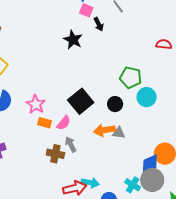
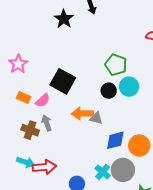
black square: (81, 101) -> (63, 81), turned -30
pink star: (36, 104) -> (18, 64), moved
black circle: (115, 104) -> (109, 91), moved
blue diamond: (150, 164) -> (115, 140), moved
cyan arrow: (90, 183) -> (26, 162), moved

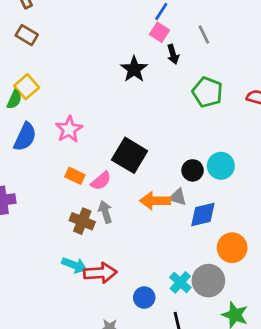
green pentagon: (116, 65) -> (207, 92), moved
gray triangle: (96, 118) -> (178, 197), moved
blue diamond: (115, 140) -> (203, 215), moved

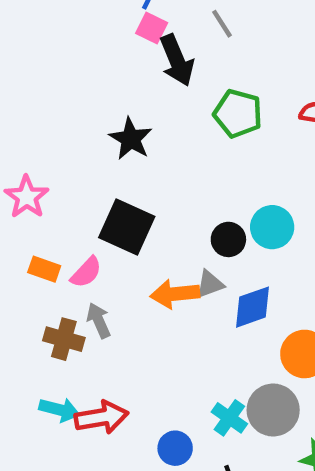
black arrow: (173, 54) -> (177, 60), size x1.6
black star: (134, 69) -> (131, 139), moved
gray triangle: (178, 197) -> (210, 284), turned -30

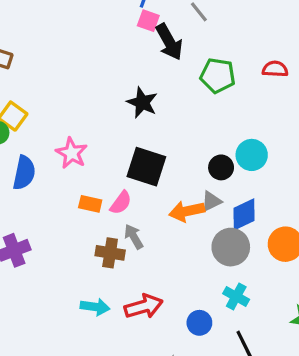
cyan arrow: (59, 410) -> (95, 307), moved
gray circle: (273, 410) -> (231, 247), moved

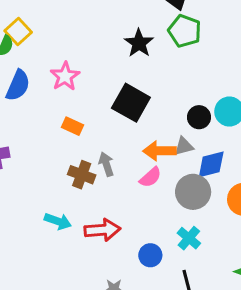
green pentagon: (218, 76) -> (185, 31), moved
pink semicircle: (121, 203) -> (150, 177), moved

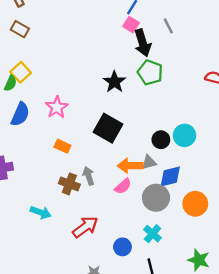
cyan arrow: (58, 221) -> (41, 212), moved
red arrow: (102, 230) -> (85, 227), turned -32

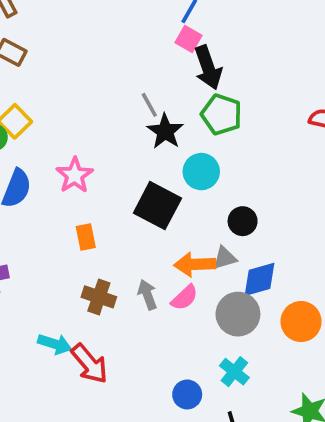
gray line: (168, 26) -> (149, 105), moved
cyan circle: (185, 135) -> (201, 172), moved
orange rectangle: (62, 146) -> (86, 237), turned 56
gray arrow: (89, 176) -> (147, 295), moved
red arrow: (85, 227) -> (89, 364), moved, turned 88

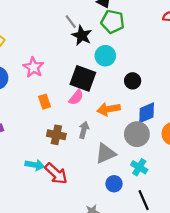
gray triangle: (225, 258) -> (106, 153), moved, size x1.5
gray arrow: (147, 295) -> (84, 130), turned 42
pink semicircle: (184, 298) -> (76, 97), moved

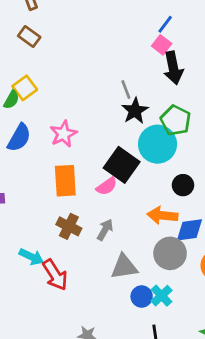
green pentagon: (113, 22) -> (176, 120), moved
cyan circle: (105, 56) -> (158, 144), size x1.4
orange rectangle: (44, 102) -> (65, 181), size x1.6
orange arrow: (109, 109) -> (162, 215), moved
blue circle: (114, 184) -> (142, 296), moved

